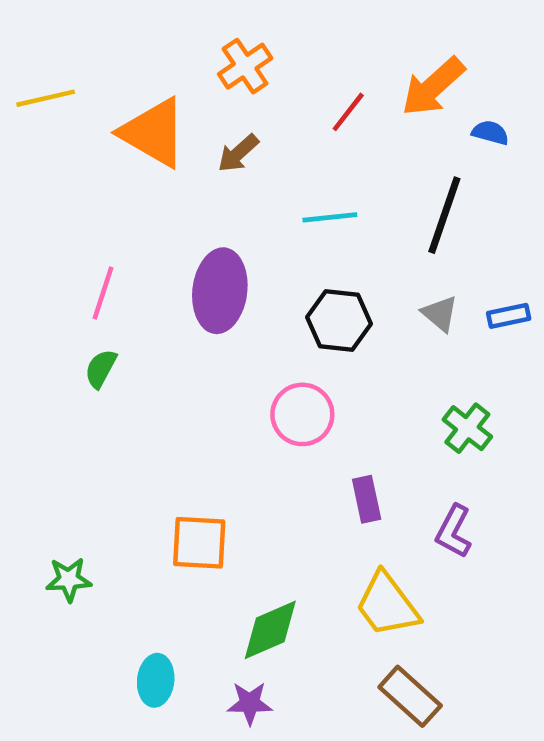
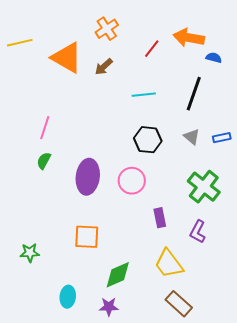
orange arrow: (433, 87) -> (189, 38), turned 52
purple ellipse: (220, 291) -> (88, 177), moved
green cross: (467, 428) -> (204, 187), size x1.5

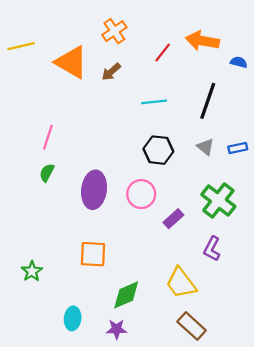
blue semicircle: (214, 58) -> (239, 62), moved
purple rectangle: (160, 218) -> (173, 219), moved, turned 60
green star: (30, 253) -> (32, 271), turned -30

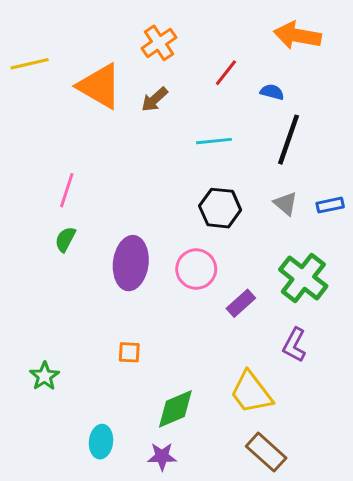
orange arrow: (202, 41) -> (297, 35), moved
blue semicircle: (239, 62) -> (272, 92), moved
orange square: (93, 254) -> (129, 352), size x0.6

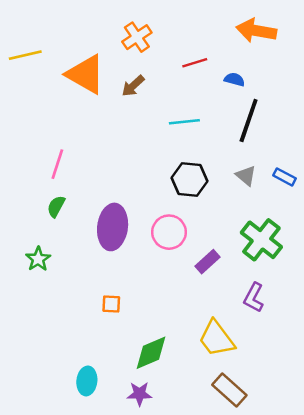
red line: (226, 73) -> (195, 63), turned 35
blue rectangle: (330, 205) -> (284, 177), turned 40
green star: (44, 376) -> (38, 259), moved

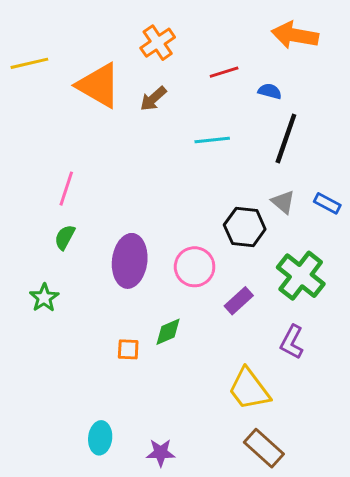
black hexagon: (190, 180) -> (245, 227), moved
green diamond: (151, 353) -> (168, 332), moved, size x0.7

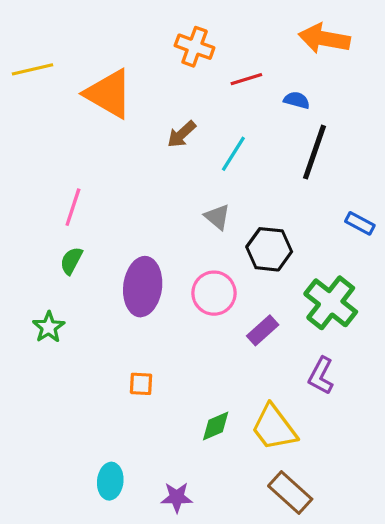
orange cross: (158, 43) -> (195, 47), moved, turned -36
brown arrow: (153, 99) -> (182, 134), moved
cyan line: (212, 140) -> (233, 154), turned -52
gray triangle: (283, 202) -> (217, 217), moved
green diamond: (168, 332) -> (216, 426), moved

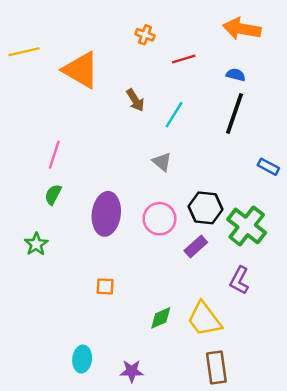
orange cross: (195, 47) -> (145, 35), size x0.7
blue semicircle: (297, 100) -> (236, 75), moved
brown arrow: (182, 134) -> (135, 100), turned -80
black hexagon: (269, 249) -> (205, 208), moved
brown rectangle: (290, 492) -> (216, 367), turned 40

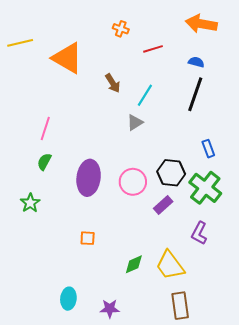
gray triangle: (162, 162) -> (135, 122), moved, turned 48
blue rectangle: (268, 167) -> (208, 149), moved, turned 42

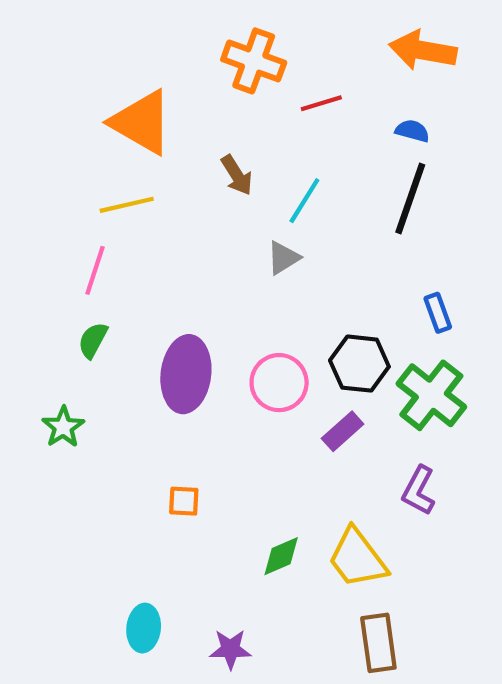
orange cross: (121, 29) -> (254, 61), size x1.8
yellow line: (20, 43) -> (127, 205), moved

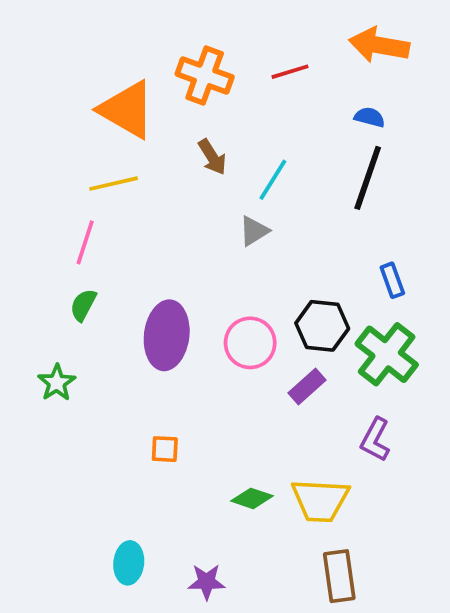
orange cross: (254, 61) -> (205, 75), moved
red line: (321, 103) -> (290, 72), moved
green diamond: (281, 556) -> (252, 498), turned 42
yellow trapezoid: (357, 558) -> (320, 500), turned -50

